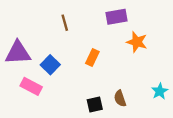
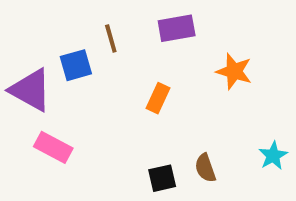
purple rectangle: (116, 17) -> (177, 28), moved
purple triangle: (18, 53) -> (31, 90), turned 32
blue square: (50, 65) -> (76, 65), moved, turned 30

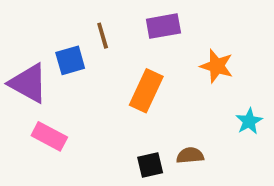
orange rectangle: (158, 98) -> (146, 91), size x1.5
cyan star: (273, 156) -> (249, 121), moved
brown semicircle: (205, 168) -> (190, 155), turned 104

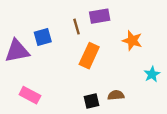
brown line: (103, 36) -> (76, 27), moved
purple triangle: (28, 83) -> (17, 51), turned -40
pink rectangle: (49, 136) -> (30, 95), moved

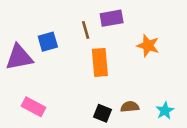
orange rectangle: (89, 56) -> (100, 62), turned -30
cyan star: (152, 74) -> (165, 111), moved
black square: (92, 101) -> (102, 113), turned 35

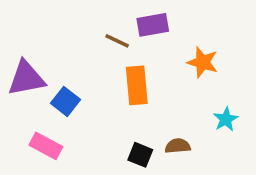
brown line: (86, 30) -> (117, 41), turned -48
blue square: (48, 42) -> (65, 101), moved, turned -36
cyan star: (165, 111) -> (226, 119), moved

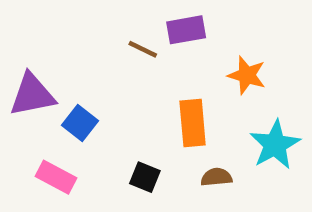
orange rectangle: (137, 85) -> (193, 123), moved
cyan star: (226, 119) -> (275, 145), size x1.6
black square: (140, 155) -> (145, 177), moved

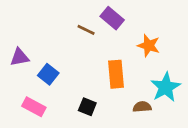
purple rectangle: (186, 30) -> (112, 18), turned 50
purple triangle: (32, 95) -> (20, 57), size x0.7
brown semicircle: (216, 177) -> (142, 107), moved

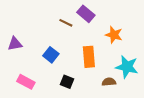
blue square: (48, 74) -> (51, 55), moved
cyan star: (166, 87) -> (127, 67), turned -30

